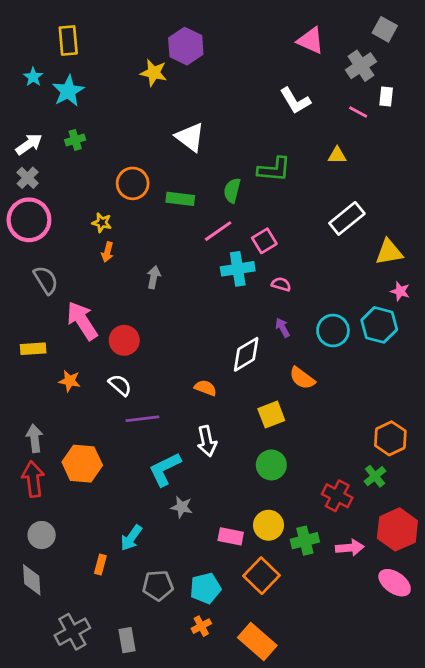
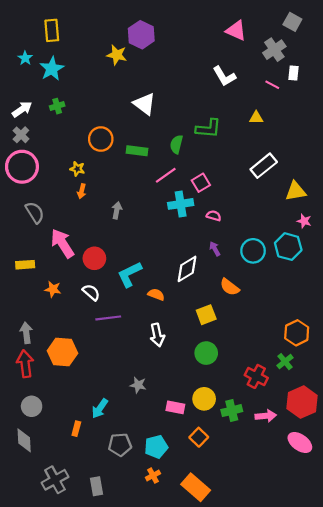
cyan L-shape: (165, 469) -> (130, 274), moved
orange square: (262, 576) -> (199, 437), size x0.7

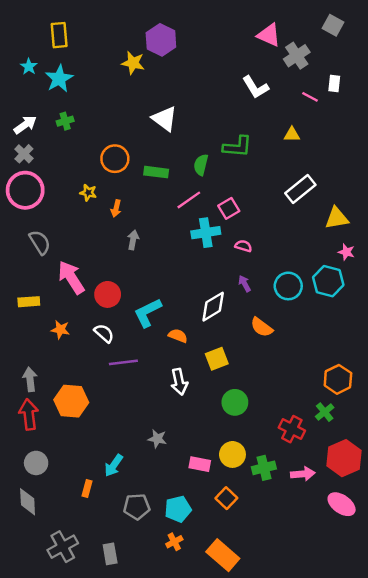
gray cross: (274, 50) -> (297, 56), moved
orange arrow: (82, 191) -> (116, 208), moved
yellow square: (206, 315) -> (217, 359), moved

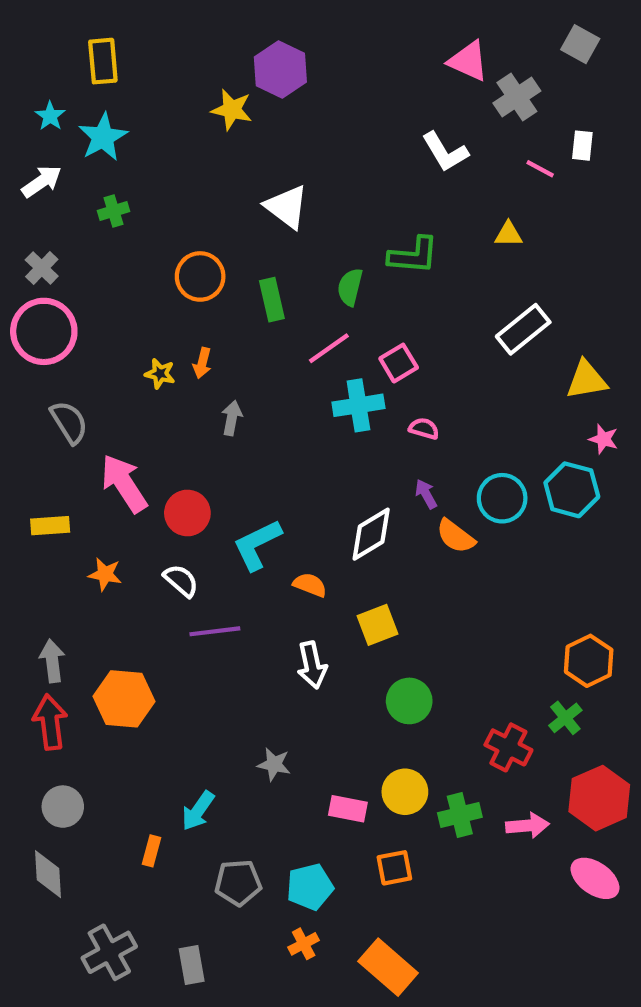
white arrow: (25, 125) -> (42, 181), moved
green rectangle: (156, 172) -> (272, 300), turned 70
yellow star: (88, 193) -> (160, 374), moved
orange semicircle: (262, 327) -> (456, 536), moved
orange square: (226, 498) -> (394, 868), turned 35

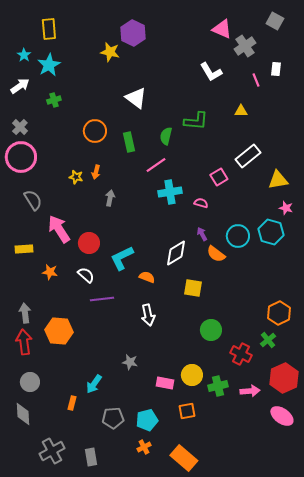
pink line: (540, 169) -> (256, 80), turned 40
pink square: (399, 363) -> (219, 177), moved
yellow square: (377, 625) -> (193, 288), moved, turned 30
green circle: (409, 701) -> (211, 330), moved

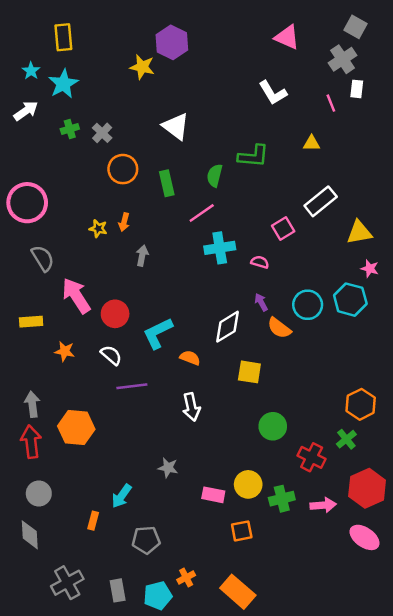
gray cross: (245, 46) -> (343, 59), moved
gray cross: (20, 127) -> (102, 133), moved
cyan pentagon: (147, 420) -> (158, 596), moved

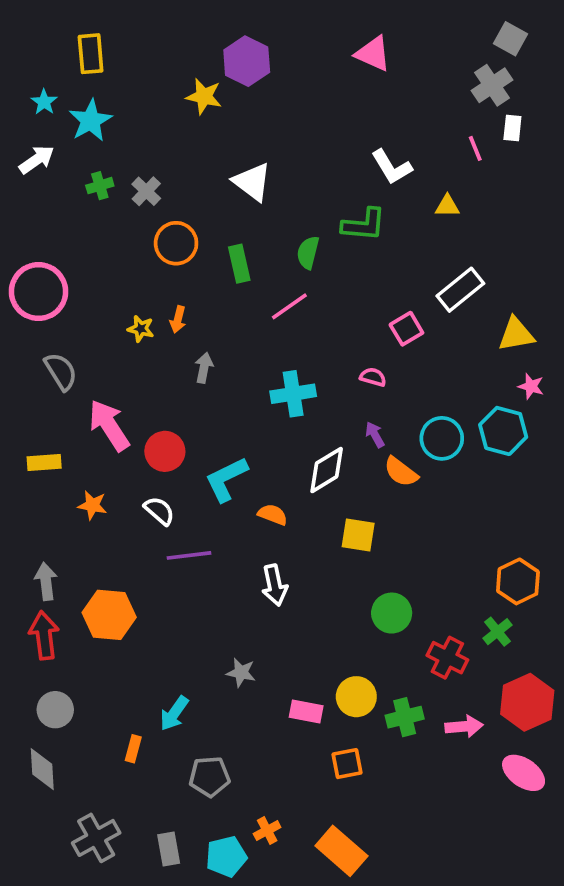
pink triangle: (287, 37) -> (373, 54), moved
white L-shape: (273, 93) -> (392, 167), moved
cyan cross: (220, 248) -> (293, 394), moved

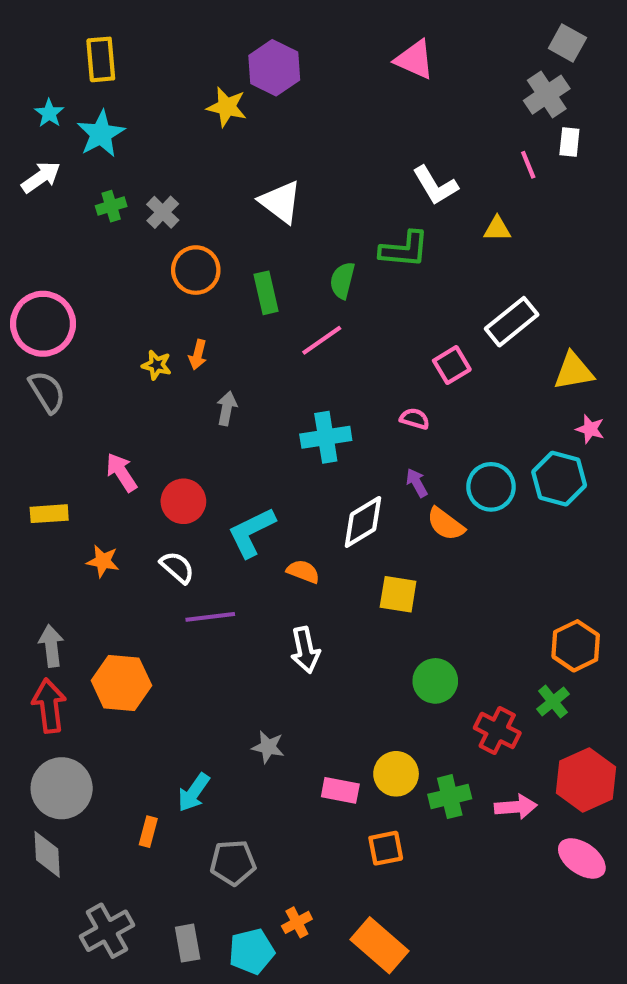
gray semicircle: (61, 371) -> (47, 392), moved
pink arrow: (109, 425) -> (121, 472), size x0.7
gray circle: (55, 710) -> (62, 788), size x1.5

